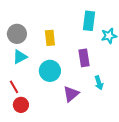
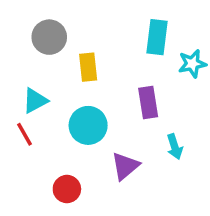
gray circle: (17, 34) -> (49, 37), moved
red line: (14, 87) -> (25, 134), moved
red circle: (21, 105) -> (67, 189), moved

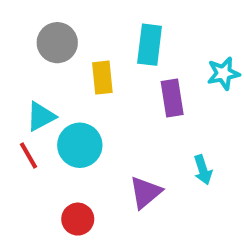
cyan rectangle: (157, 37) -> (150, 45), moved
purple rectangle: (148, 102) -> (172, 98), moved
cyan circle: (88, 125) -> (80, 145), moved

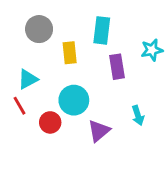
cyan circle: (80, 145) -> (74, 100), moved
red circle: (78, 219) -> (50, 122), moved

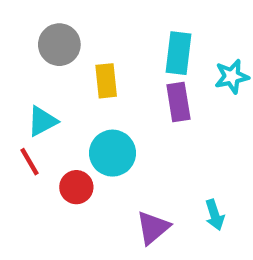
cyan rectangle: (102, 30) -> (178, 53), moved
cyan arrow: (138, 115) -> (215, 215), moved
purple triangle: (99, 131) -> (153, 228), moved

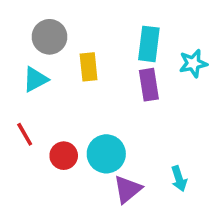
cyan triangle: (42, 121) -> (35, 79), moved
cyan circle: (113, 153) -> (106, 154), moved

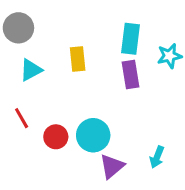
gray circle: (50, 37) -> (18, 28), moved
cyan arrow: (179, 179) -> (157, 157), turned 40

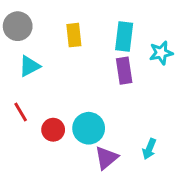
yellow rectangle: (78, 59) -> (74, 35), moved

